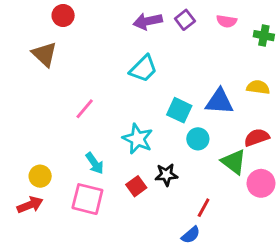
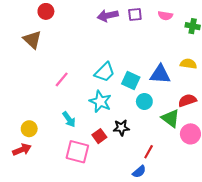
purple square: (185, 20) -> (135, 15), turned 32
cyan trapezoid: (143, 69) -> (105, 72), moved
pink square: (87, 199) -> (77, 152), moved

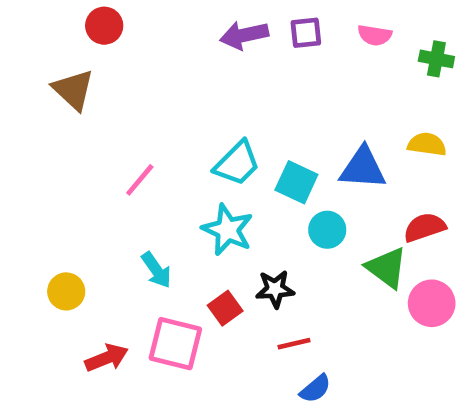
red arrow: (22, 150) -> (107, 358), moved
red line: (149, 152) -> (294, 344), moved, turned 48

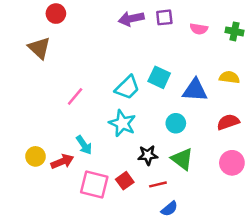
pink semicircle: (375, 35) -> (199, 29), moved
cyan square: (296, 182) -> (159, 77), moved
green triangle: (387, 268) -> (182, 159), moved
red square: (225, 308) -> (125, 181), moved
red arrow: (107, 358) -> (62, 162), moved

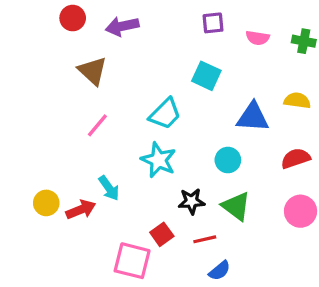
purple arrow: (131, 19) -> (122, 26), moved
brown triangle: (39, 48) -> (92, 71), moved
cyan square: (159, 77) -> (206, 76), moved
pink square: (94, 184) -> (132, 261), moved

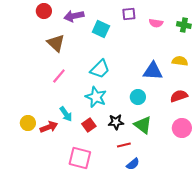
cyan square: (206, 76) -> (101, 29), moved
red square: (162, 234) -> (89, 125), moved

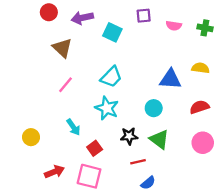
red square: (89, 125) -> (95, 148), moved
red arrow: (49, 127) -> (54, 172), moved

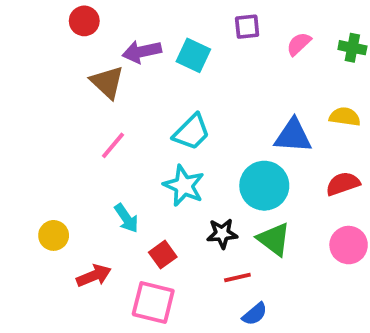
purple arrow: (82, 18) -> (142, 52), moved
pink semicircle: (174, 26) -> (299, 44), turned 128
cyan circle: (154, 108) -> (264, 186), size x1.6
red arrow: (54, 172) -> (94, 276), moved

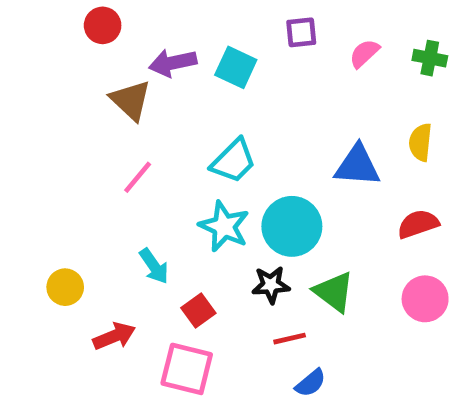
yellow semicircle: (345, 117) -> (420, 142), turned -92
cyan circle: (264, 186) -> (292, 226), moved

